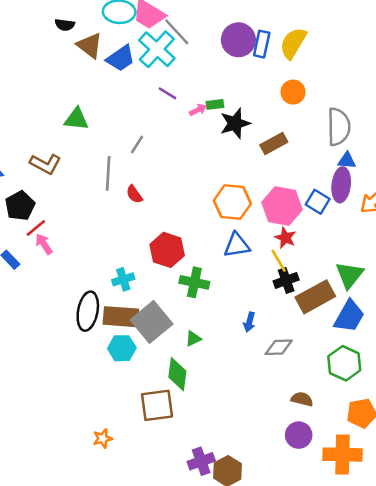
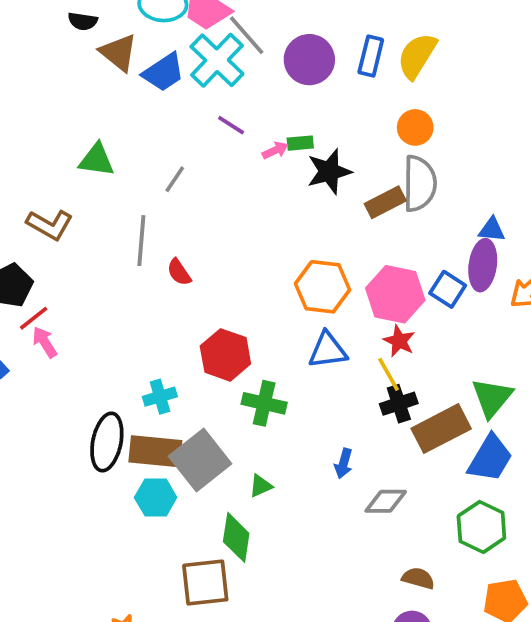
purple circle: (238, 40) -> (309, 60), moved
gray semicircle: (339, 127) -> (420, 184), moved
gray line: (137, 144) -> (175, 179), moved

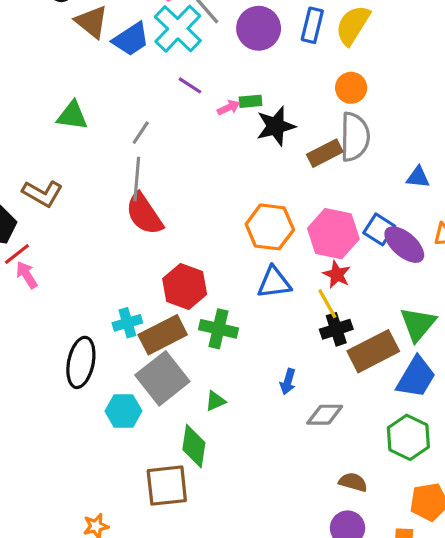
brown L-shape: (50, 225) -> (42, 193), moved
gray line: (141, 241) -> (137, 179), moved
purple ellipse: (483, 265) -> (404, 245), moved, turned -57
red semicircle: (179, 272) -> (144, 214), size x1.8
brown rectangle: (155, 451) -> (163, 335), moved, turned -33

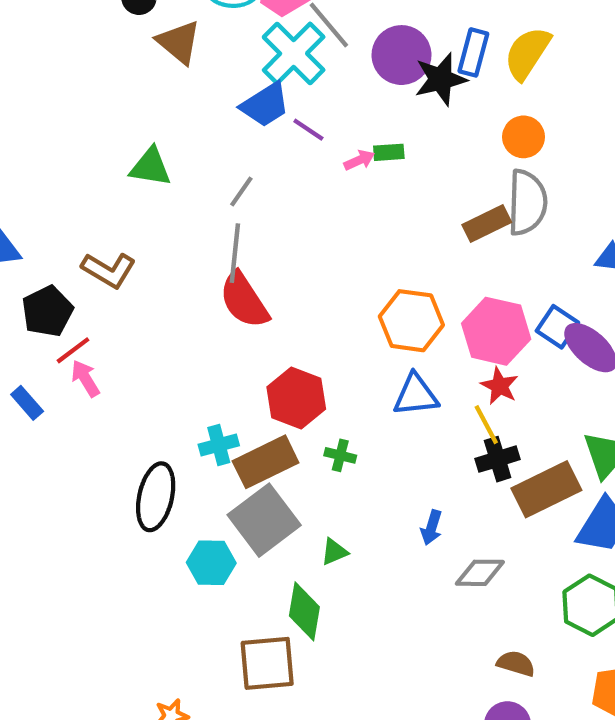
blue trapezoid: (131, 39) -> (265, 105), moved
black star: (276, 126) -> (441, 79), moved
green cross: (219, 329) -> (340, 455), size x0.6

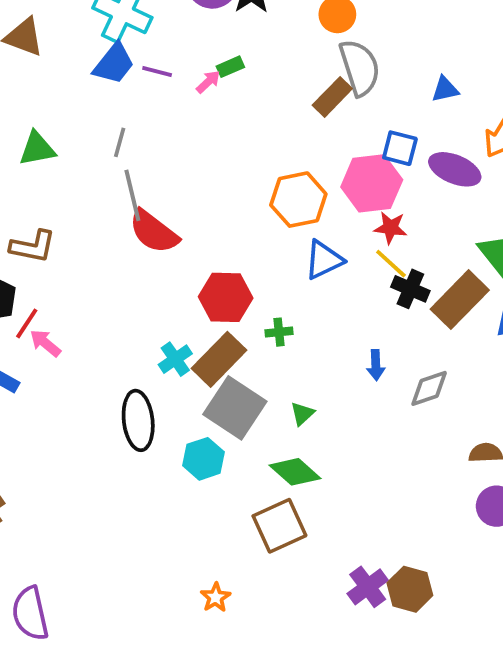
blue square: (557, 327) -> (400, 148), moved
black cross: (498, 459) -> (410, 289), turned -30
green diamond: (304, 611) -> (295, 472), turned -39

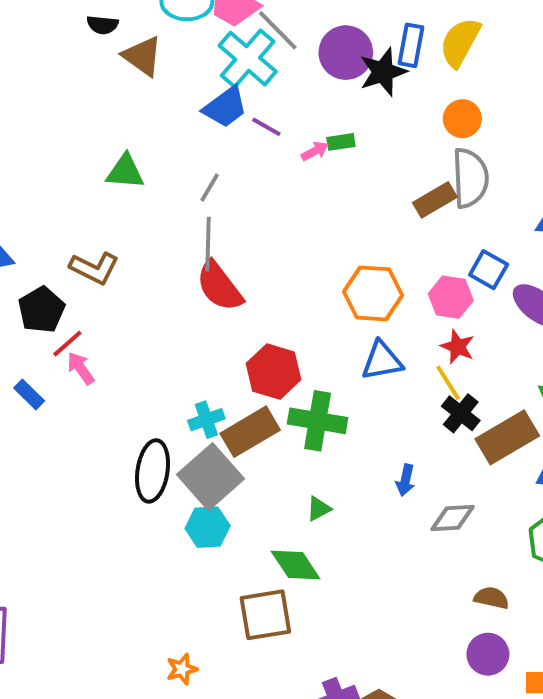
pink hexagon: (372, 183) -> (451, 297), size x0.7
green cross: (279, 332) -> (318, 421), size x2.0
gray square: (235, 408) -> (211, 477), moved

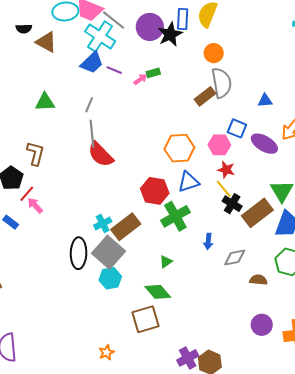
brown L-shape: (94, 268) -> (36, 153), turned -95
red hexagon: (274, 372) -> (155, 191), moved
green cross: (318, 421) -> (175, 216), moved, turned -32
brown semicircle: (492, 598) -> (258, 280), moved

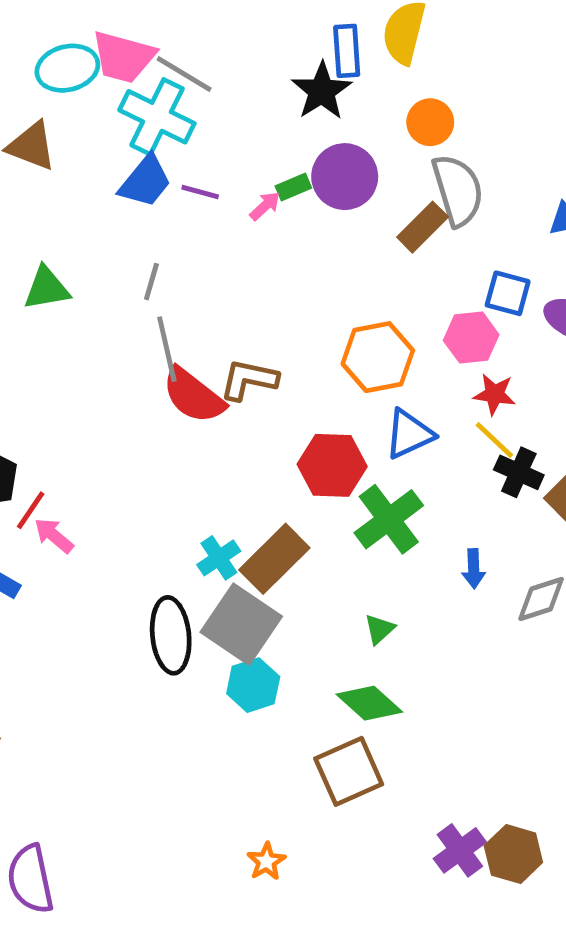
purple circle: (150, 27) -> (345, 177), moved
brown L-shape: (36, 153) -> (249, 380), moved, turned -85

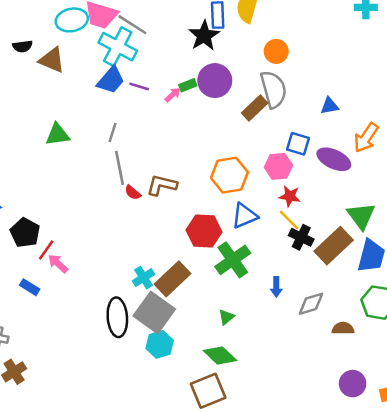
orange circle: (430, 122) -> (276, 51), moved
red semicircle: (193, 396) -> (133, 193), size x0.5

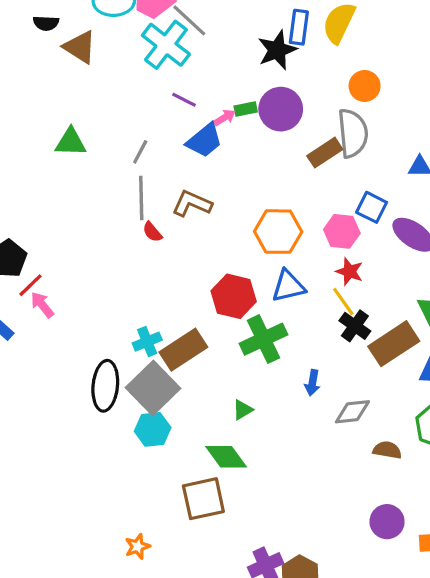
blue trapezoid: (111, 80) -> (204, 141), moved
brown L-shape: (162, 185) -> (192, 204), moved

